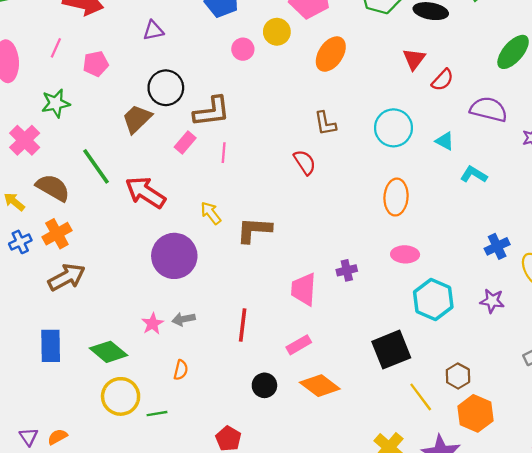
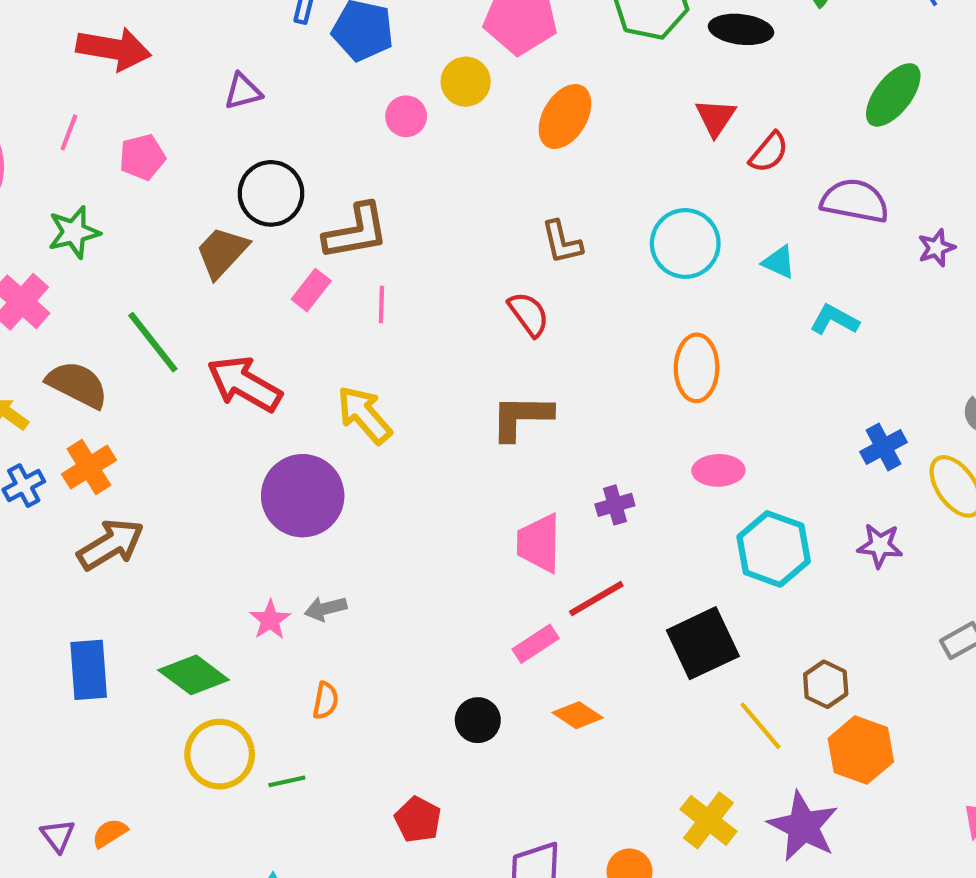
yellow arrow: (211, 213) -> (364, 415), size x1.4
brown L-shape: (254, 230) -> (521, 417), moved
red line: (243, 325) -> (596, 599), moved, turned 56
orange diamond: (320, 386) -> (578, 715), size x0.7

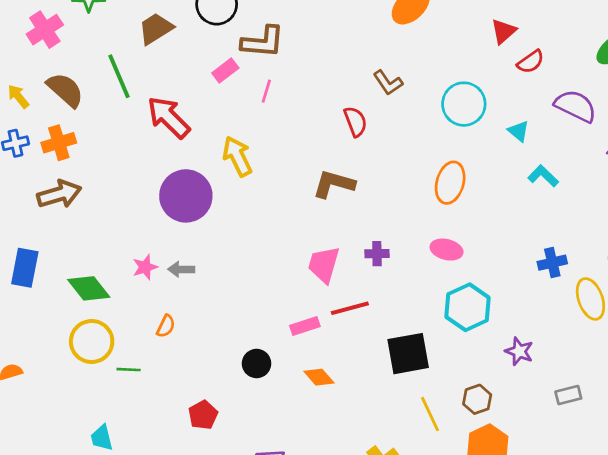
brown L-shape: (562, 242) -> (388, 83), turned -36
brown trapezoid: (222, 252) -> (156, 29), moved
purple star: (880, 546) -> (519, 351), moved

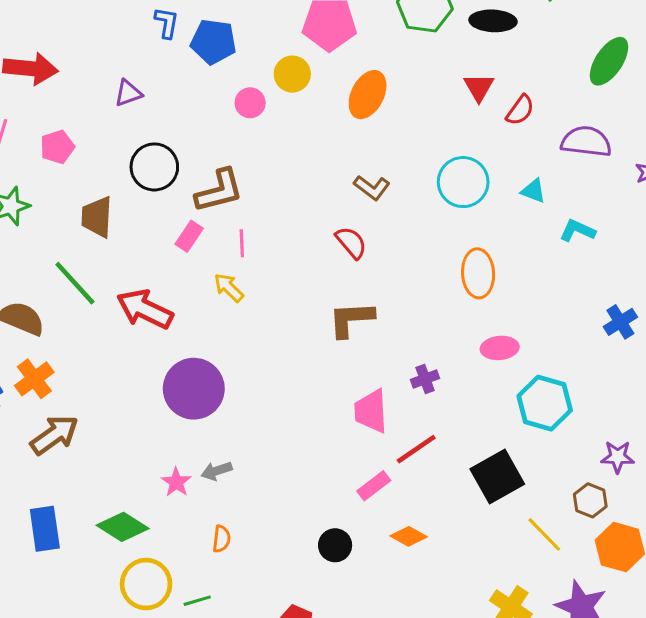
brown trapezoid: (156, 29) -> (97, 217), turned -36
yellow arrow: (237, 156) -> (229, 288), moved, size x0.7
purple star: (519, 351) -> (618, 457), moved

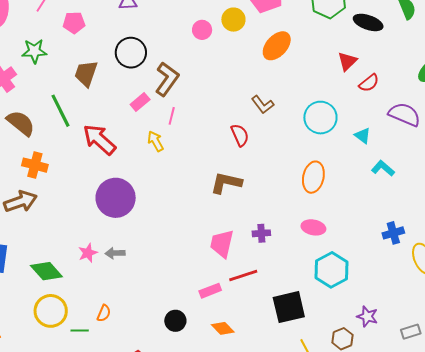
brown L-shape: (219, 191) -> (167, 79), turned -56
orange cross: (34, 379) -> (35, 165), moved, turned 35
orange semicircle: (221, 539) -> (104, 313), moved

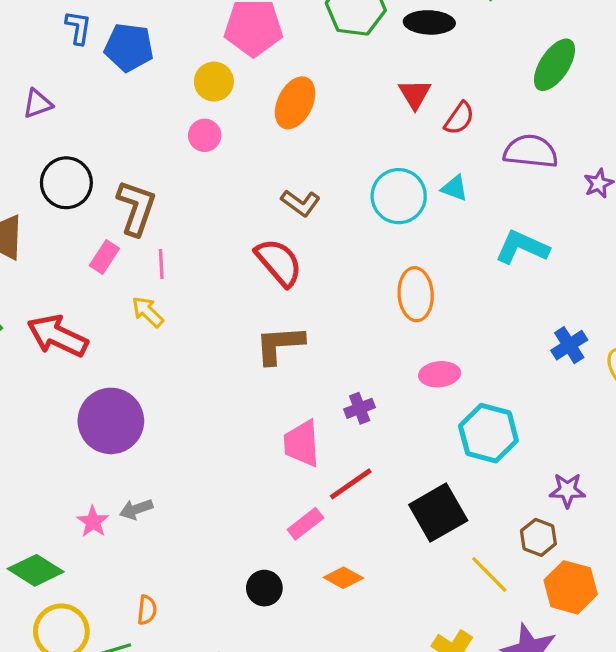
pink circle: (202, 30) -> (205, 135), moved
red semicircle: (240, 135) -> (279, 262), size x1.4
cyan triangle: (363, 136) -> (455, 188), moved
cyan L-shape: (383, 168) -> (522, 247), size x1.4

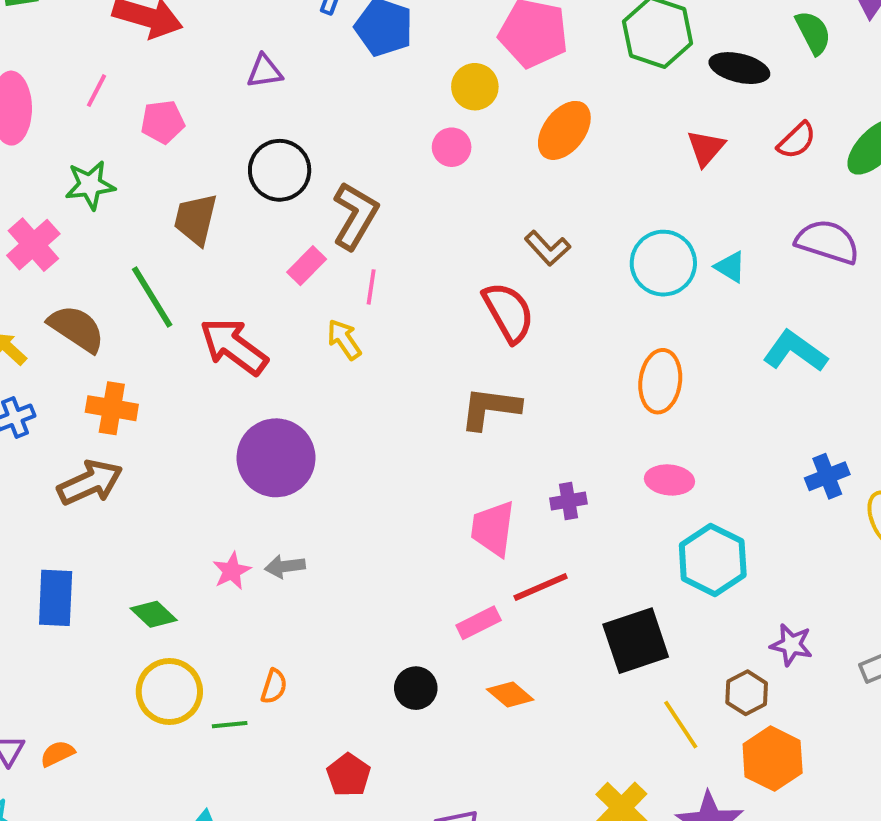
red semicircle: (459, 118) -> (797, 140), moved
green diamond: (36, 570) -> (154, 614), size x0.7

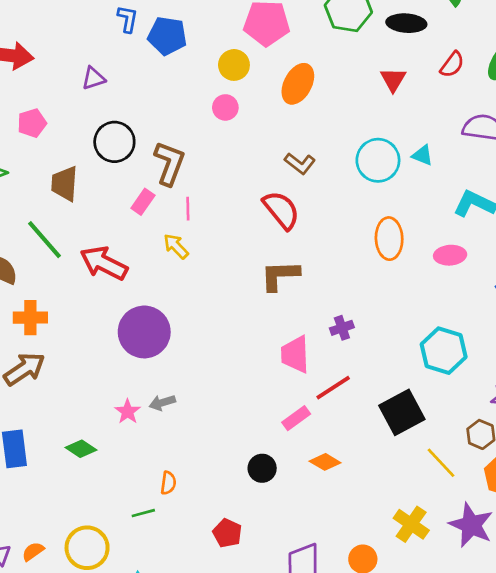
pink ellipse: (669, 480) -> (450, 255), moved
yellow circle: (169, 692) -> (87, 548), moved

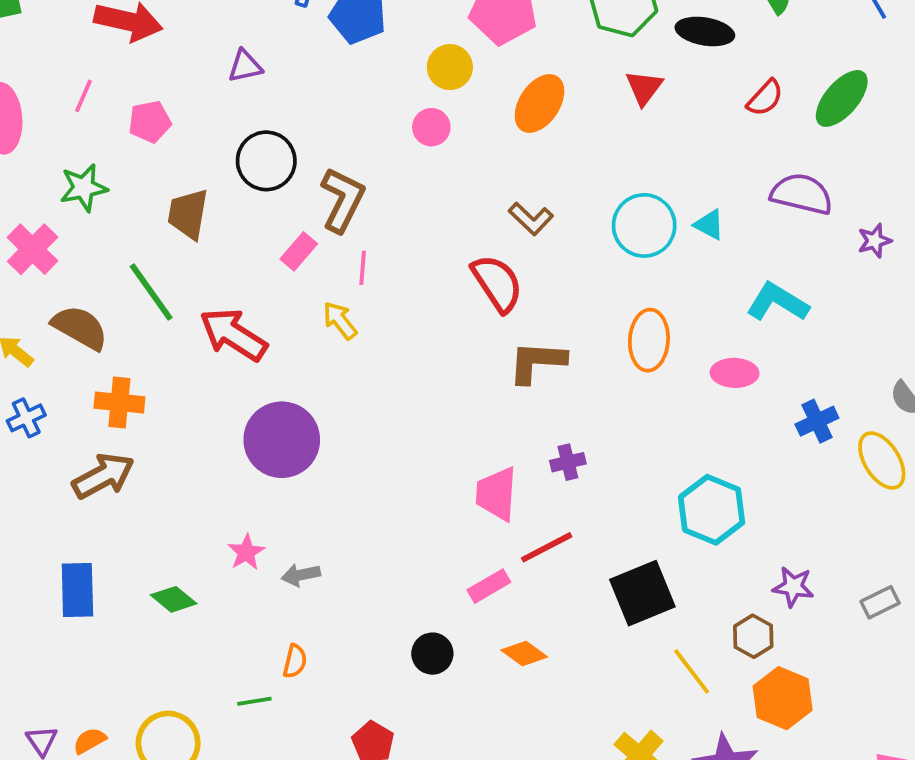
red triangle: (393, 80) -> (644, 88), moved
brown L-shape: (280, 275) -> (537, 362), moved
gray arrow: (162, 403) -> (301, 575), moved

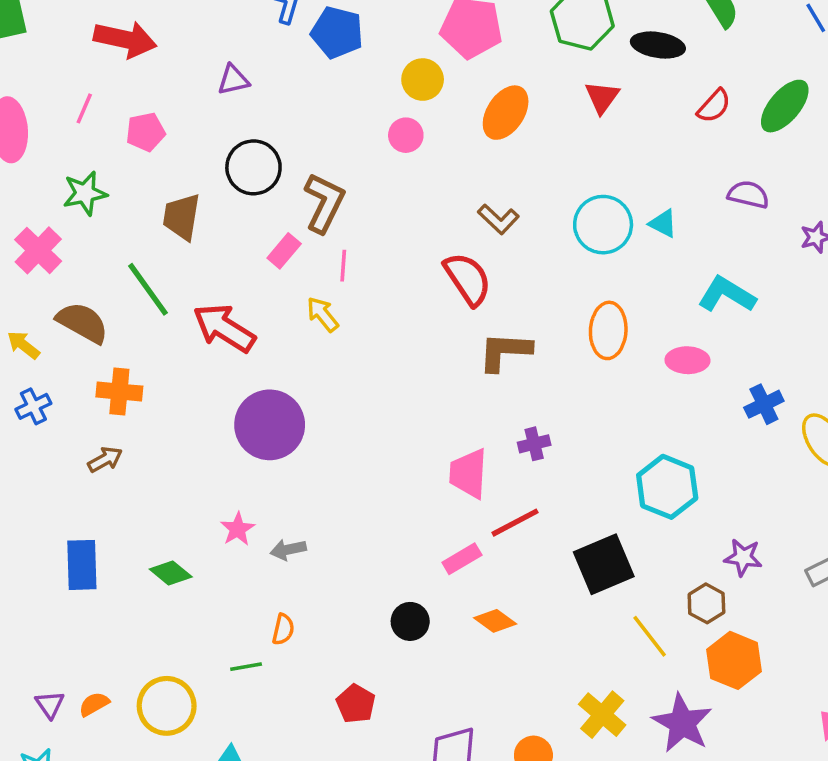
purple semicircle: (802, 194) -> (748, 194), size x0.7
brown arrow: (103, 476) -> (105, 459), size x0.6

